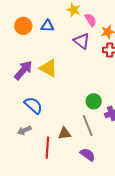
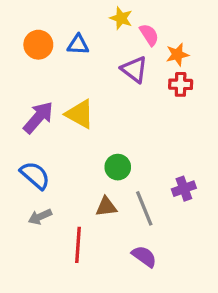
green circle: (94, 101) -> (118, 167), moved
blue semicircle: (33, 105) -> (35, 175), moved
brown triangle: (64, 133) -> (106, 207), moved

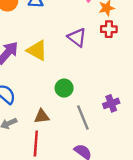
purple triangle: (134, 69) -> (77, 37), moved
brown triangle: (106, 207) -> (42, 116), moved

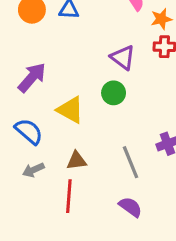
yellow triangle: (37, 50) -> (70, 110), moved
green circle: (64, 88) -> (114, 93), moved

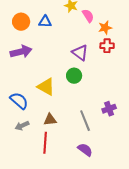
purple arrow: (32, 77) -> (21, 52), moved, turned 35

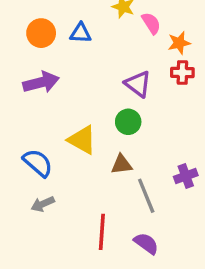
brown triangle: (50, 120) -> (122, 165), moved
red line: (45, 143) -> (102, 232), moved

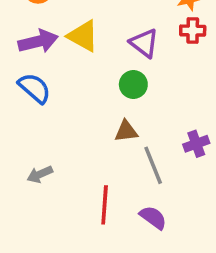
yellow triangle: (82, 140) -> (83, 36), moved
blue semicircle: (38, 163) -> (34, 88), moved

